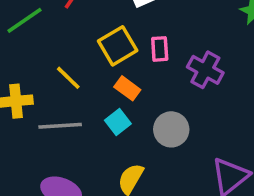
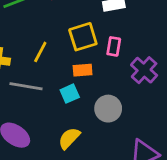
yellow line: (68, 78) -> (40, 52), turned 60
orange rectangle: (127, 88) -> (83, 70), turned -54

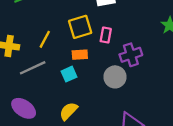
purple cross: (144, 70) -> (131, 55), turned 30
gray line: (26, 86) -> (33, 68), turned -35
gray circle: (108, 109) -> (115, 77), moved

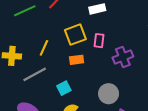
cyan square: (69, 74) -> (64, 88), moved
gray circle: (115, 77) -> (109, 94), moved

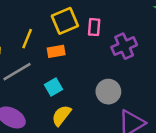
orange rectangle: (77, 60) -> (56, 51), moved

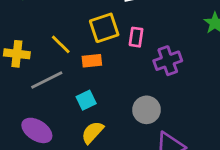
yellow line: (27, 39) -> (61, 44), turned -72

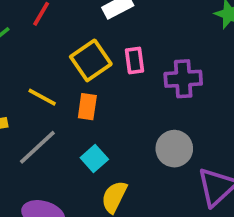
orange rectangle: (92, 61) -> (87, 107), turned -60
purple cross: (168, 61) -> (183, 79), turned 32

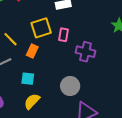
cyan square: (94, 158) -> (28, 79), turned 32

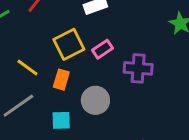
pink rectangle: (63, 35) -> (103, 49), turned 56
gray circle: (70, 86) -> (95, 100), moved

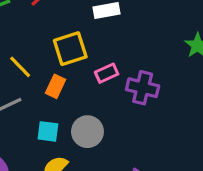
pink rectangle: (103, 49) -> (107, 73), moved
gray circle: (95, 100) -> (87, 132), moved

